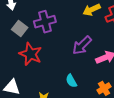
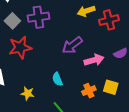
red star: (31, 54) -> (20, 48), turned 30

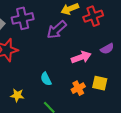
purple arrow: (72, 45) -> (57, 30), moved

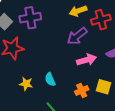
purple arrow: (57, 30) -> (77, 36), moved
yellow star: (17, 95) -> (26, 84), moved

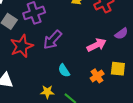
purple arrow: (77, 36) -> (52, 40), moved
yellow star: (26, 84) -> (47, 92), moved

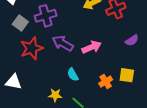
purple arrow: (52, 40) -> (63, 43), turned 75
pink arrow: (97, 45) -> (92, 47), moved

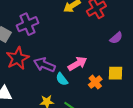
purple arrow: (63, 43) -> (44, 65), moved
pink arrow: (92, 47) -> (77, 64), moved

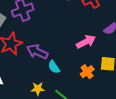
pink arrow: (77, 64) -> (86, 42), moved

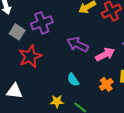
purple arrow: (37, 52) -> (78, 45), moved

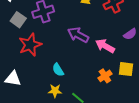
pink arrow: (105, 54) -> (105, 46), turned -126
cyan semicircle: (73, 80) -> (58, 70), moved

